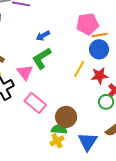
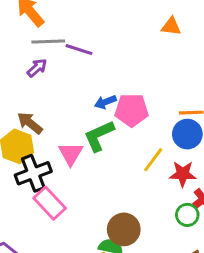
pink pentagon: (88, 24) -> (132, 110), moved
pink rectangle: (35, 103) -> (50, 203), moved

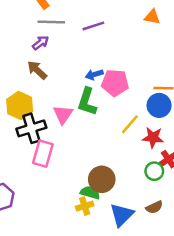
purple line: (79, 50) -> (93, 26), moved, turned -40
brown arrow: (30, 123) -> (37, 70), moved
green L-shape: (99, 136) -> (87, 102), turned -52
pink rectangle: (50, 203) -> (43, 154), turned 55

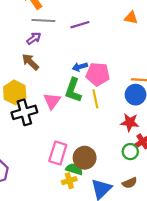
yellow line: (130, 124) -> (95, 99), moved, turned -54
pink rectangle: (43, 154) -> (58, 153), moved

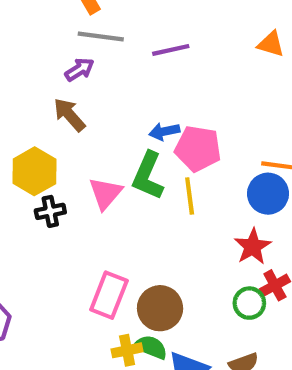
black cross: (24, 112) -> (50, 211), size x0.6
red star: (130, 122) -> (253, 246), turned 30
green semicircle: (74, 169) -> (151, 347), moved

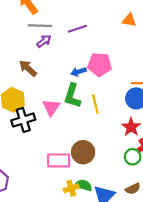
purple arrow: (80, 70) -> (44, 41), moved
pink pentagon: (198, 149) -> (100, 65), moved
black cross: (50, 211) -> (23, 120), size x1.5
pink rectangle: (109, 295) -> (59, 160), turned 75
brown circle: (160, 308) -> (83, 152), moved

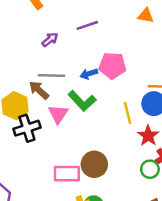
gray line: (40, 26) -> (52, 75), moved
brown arrow: (28, 68) -> (39, 90), moved
green L-shape: (72, 96) -> (82, 101), turned -60
yellow line: (95, 104) -> (128, 113), moved

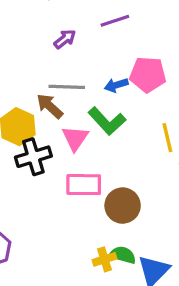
pink rectangle: (67, 174) -> (84, 185), moved

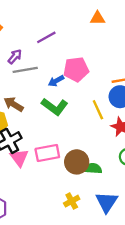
gray line: (67, 87) -> (25, 70), moved
pink triangle: (75, 138) -> (19, 158), moved
green semicircle: (123, 255) -> (93, 168), moved

